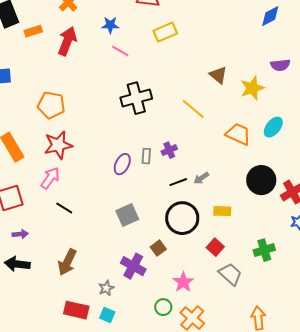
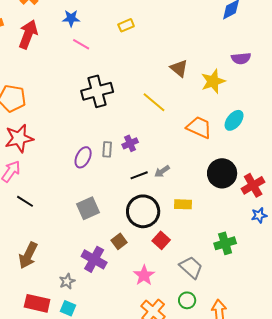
yellow rectangle: (165, 32) -> (126, 25), size x0.7
red square: (215, 247) -> (161, 240), moved
green circle: (163, 307) -> (187, 300), moved

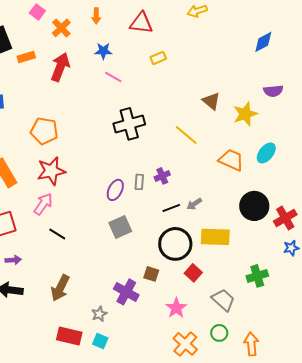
yellow rectangle: (183, 204) -> (215, 237), size x1.6
gray square: (88, 208) -> (120, 227), moved
brown square: (119, 241) -> (151, 274), turned -35

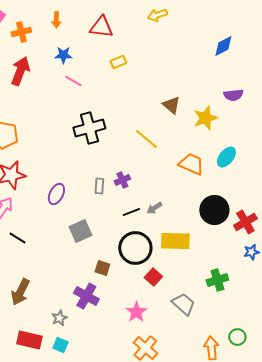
orange cross: (61, 28) -> (21, 32), turned 30
purple ellipse: (115, 190) -> (56, 194), moved
brown square: (151, 274) -> (102, 268), moved
green circle: (219, 333) -> (237, 337), moved

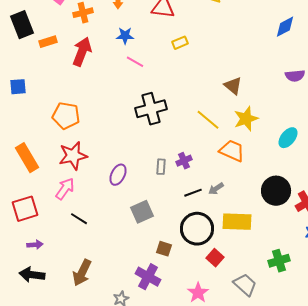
yellow star: (205, 118) -> (246, 119), moved
orange trapezoid: (191, 164) -> (232, 151), moved

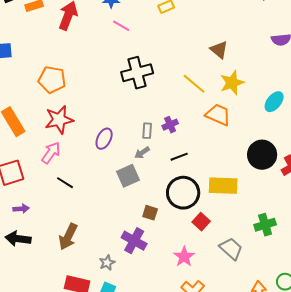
gray arrow: (216, 189) -> (142, 153), moved

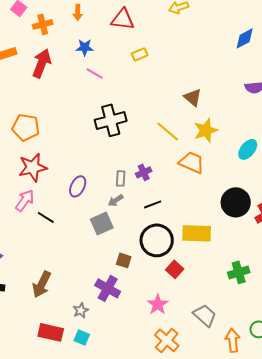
black line: (65, 183) -> (46, 217), moved
gray trapezoid: (231, 249) -> (205, 315), moved

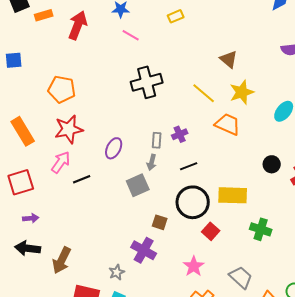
gray arrow: (116, 200) -> (152, 162), turned -42
black circle: (236, 202) -> (272, 164), size x0.6
black line: (46, 217) -> (82, 179), turned -54
green cross: (239, 272) -> (261, 229), moved, turned 35
brown arrow: (42, 284) -> (62, 260), moved

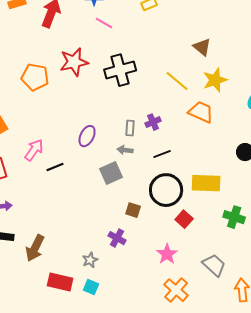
red star: (69, 129) -> (74, 62), moved
gray arrow: (152, 162) -> (125, 150), turned 84
purple cross: (144, 250) -> (117, 238), size x0.7

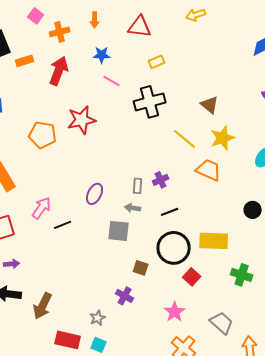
black cross: (120, 70) -> (150, 102), moved
gray square: (111, 173) -> (119, 231), turned 30

